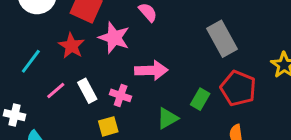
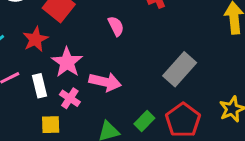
pink star: (114, 38) -> (67, 62), moved
gray rectangle: (222, 39) -> (180, 69), turned 56

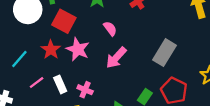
pink star: (67, 62) -> (78, 49), moved
pink arrow: (105, 82) -> (116, 58), moved, turned 130

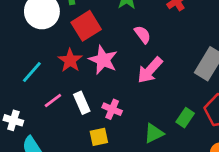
red square: (64, 21) -> (86, 26), turned 30

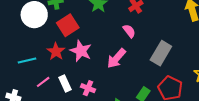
pink semicircle: (143, 35) -> (129, 31), moved
cyan line: (32, 72) -> (27, 61), turned 36

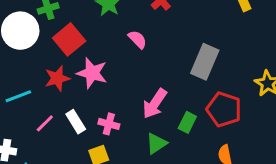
pink semicircle: (129, 31) -> (137, 39), moved
red star: (56, 52) -> (57, 78), turned 30
pink arrow: (116, 58) -> (155, 104), moved

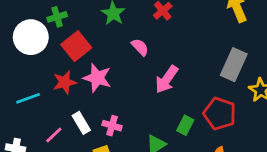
gray rectangle: (205, 62) -> (234, 65), moved
pink arrow: (155, 104) -> (167, 79), moved
pink line: (45, 123) -> (54, 135), moved

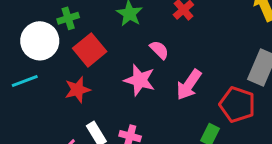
pink star: (97, 78) -> (140, 80), moved
cyan line: (28, 98) -> (25, 81), moved
red pentagon: (220, 114) -> (237, 105), moved

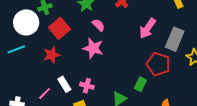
pink semicircle: (159, 50) -> (98, 25), moved
pink arrow: (189, 85) -> (148, 28), moved

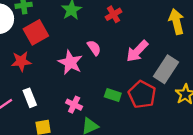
pink semicircle: (98, 25) -> (94, 48), moved
green rectangle: (140, 84) -> (113, 95), moved, turned 72
pink cross: (87, 86) -> (74, 105), moved

